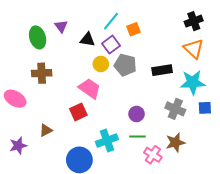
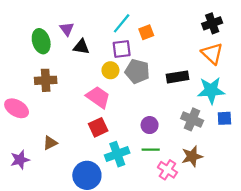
black triangle: (88, 39) -> (81, 47), moved
purple square: (111, 45) -> (122, 49), turned 30
red square: (78, 112) -> (98, 127), moved

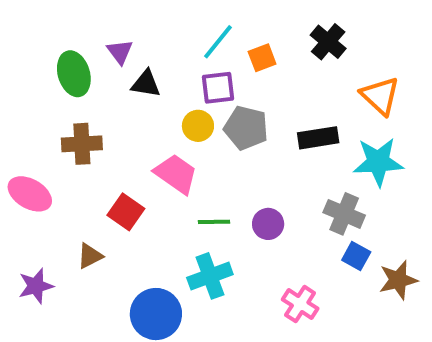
black cross: (212, 23) -> (328, 42), moved, turned -30
blue square: (224, 118) -> (356, 256), moved, turned 32
red square: (98, 127) -> (126, 212), moved, turned -30
green line: (151, 150) -> (214, 222), moved
brown star: (192, 156) -> (398, 280), moved

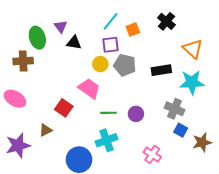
brown cross: (82, 144) -> (23, 61), moved
purple star: (36, 286) -> (18, 145), size x1.4

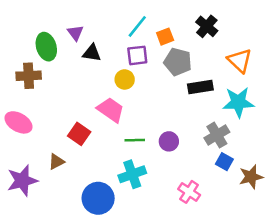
gray pentagon: (125, 65) -> (178, 62), moved
gray cross: (175, 109) -> (217, 135), turned 36

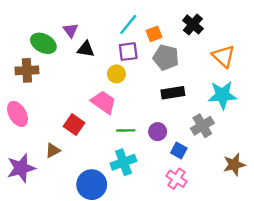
green ellipse: (46, 47) -> (43, 43), turned -45
black rectangle: (200, 87) -> (173, 93), moved
pink ellipse: (18, 122) -> (18, 114), turned 30
blue square: (224, 162) -> (179, 150), moved

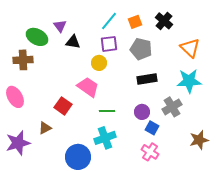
orange square: (154, 34) -> (135, 22), moved
purple circle: (158, 132) -> (142, 112), moved

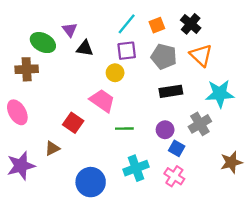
orange triangle: (190, 48) -> (201, 55), moved
cyan cross: (105, 138) -> (136, 168), moved

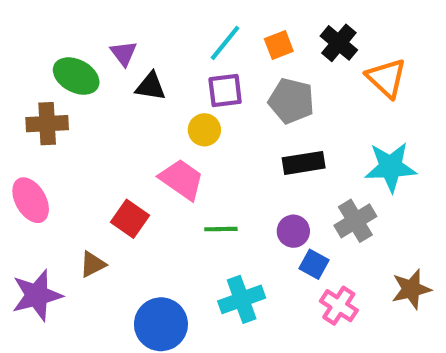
orange triangle: (201, 55) -> (386, 78), moved
pink cross: (174, 176) -> (339, 306), moved

